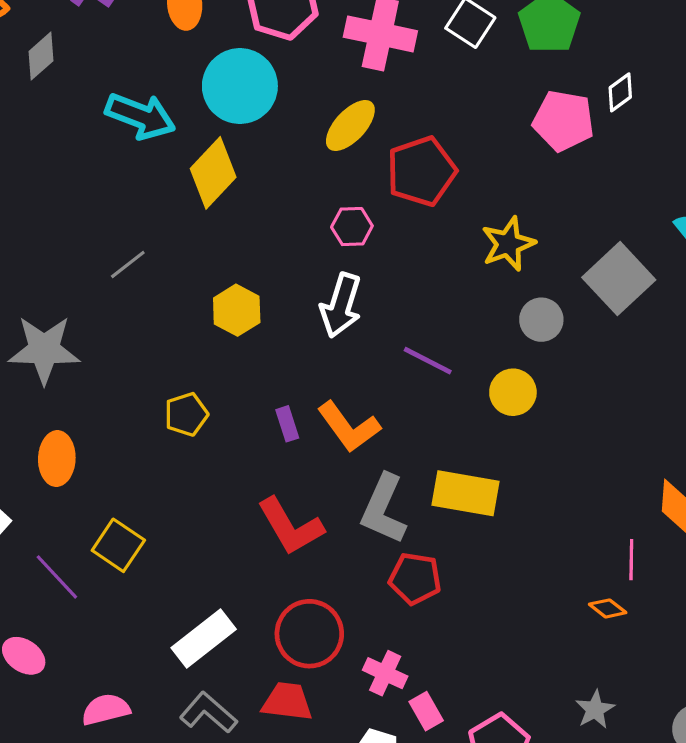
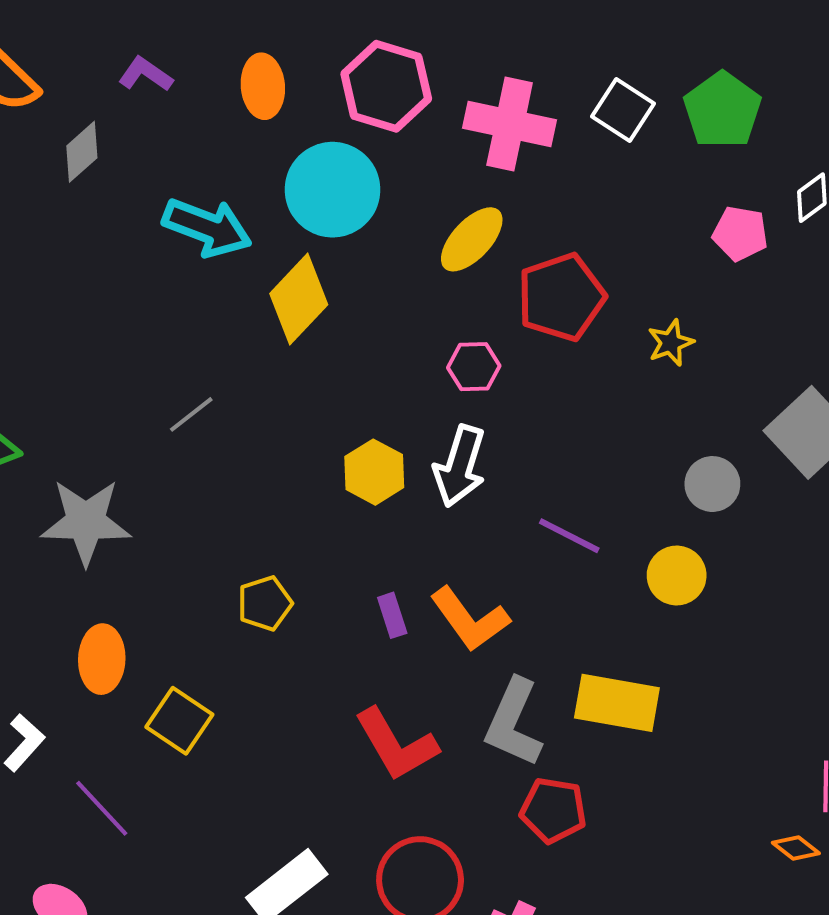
pink pentagon: (563, 121) -> (740, 233), size x0.7
yellow star: (508, 244) -> (671, 343), moved, size x0.7
yellow hexagon: (237, 310) -> (374, 472), moved
yellow square: (118, 545) -> (179, 721), moved

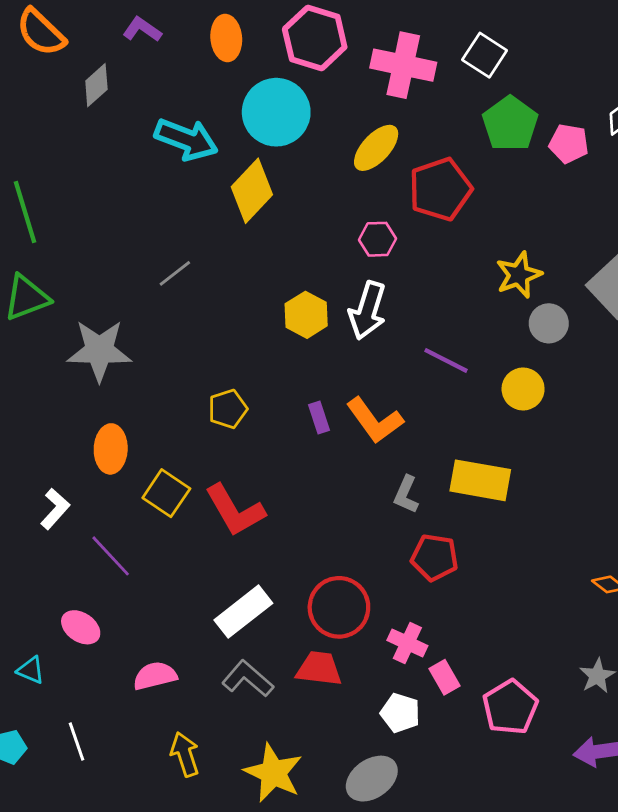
green pentagon: (722, 110) -> (510, 124), moved
yellow star: (671, 343) -> (519, 275), moved, size x1.4
gray L-shape: (513, 723) -> (406, 495), size x0.6
red L-shape: (396, 745) -> (235, 510), moved

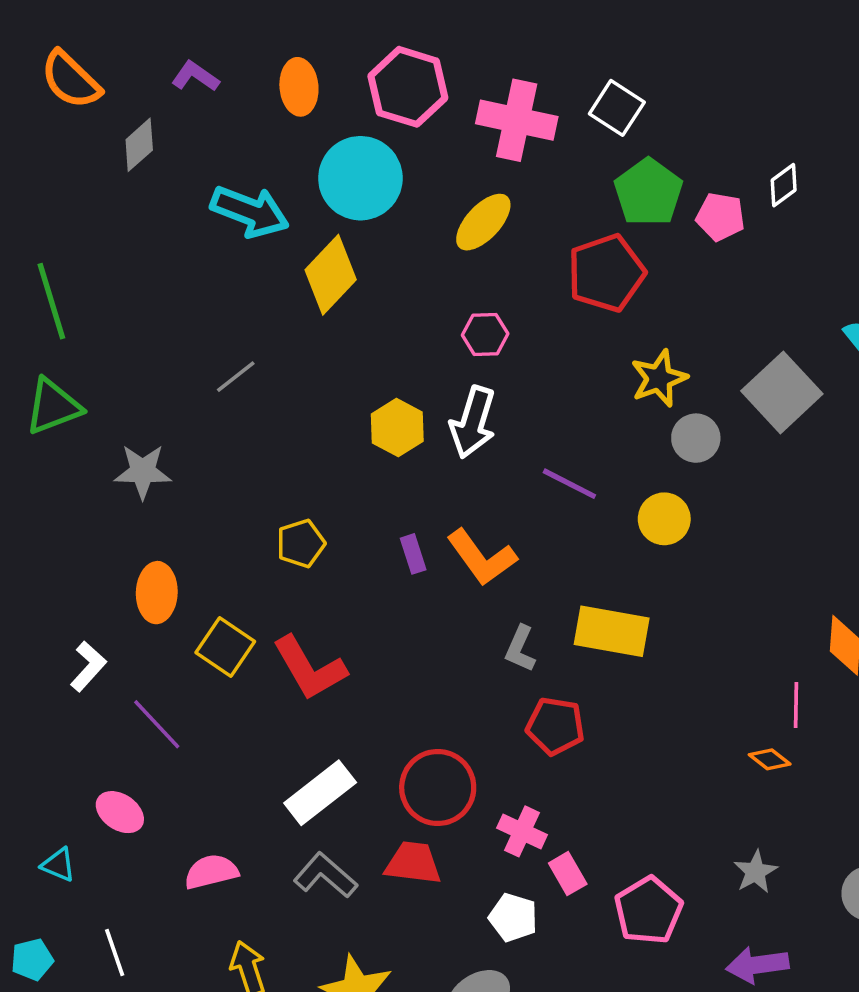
red pentagon: (440, 189) -> (606, 273), moved
gray star: (99, 350) -> (143, 471), size x0.7

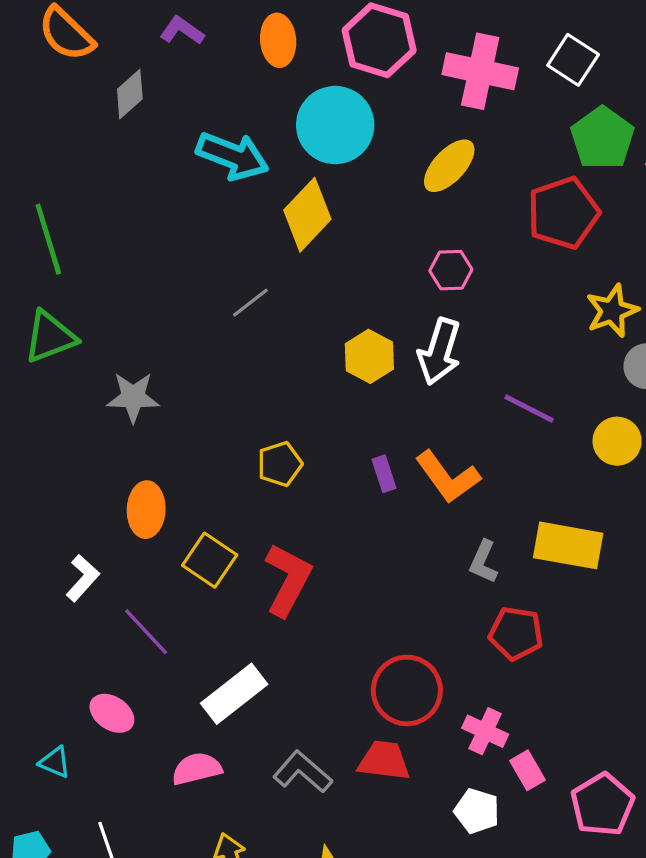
gray line: (236, 377) -> (250, 303), moved
red L-shape: (310, 668) -> (288, 580), turned -122
white rectangle: (320, 793) -> (234, 694), moved

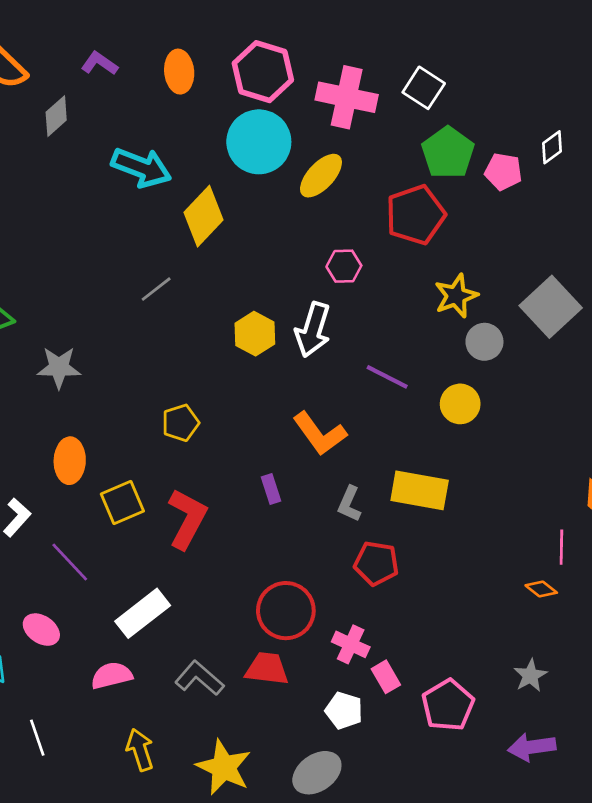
cyan circle: (335, 125) -> (259, 142), moved
pink hexagon: (451, 270) -> (344, 266), moved
purple rectangle: (384, 474) -> (271, 489), moved
yellow square: (210, 560) -> (122, 503), turned 33

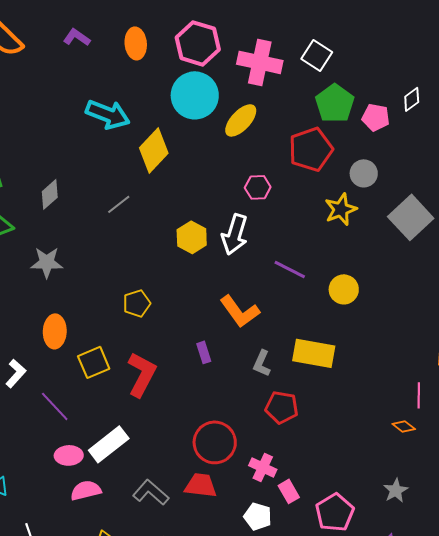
gray diamond: (56, 116) -> (50, 194), moved
gray circle: (484, 342) -> (364, 173), moved
pink ellipse: (41, 630) -> (69, 455), moved, turned -36

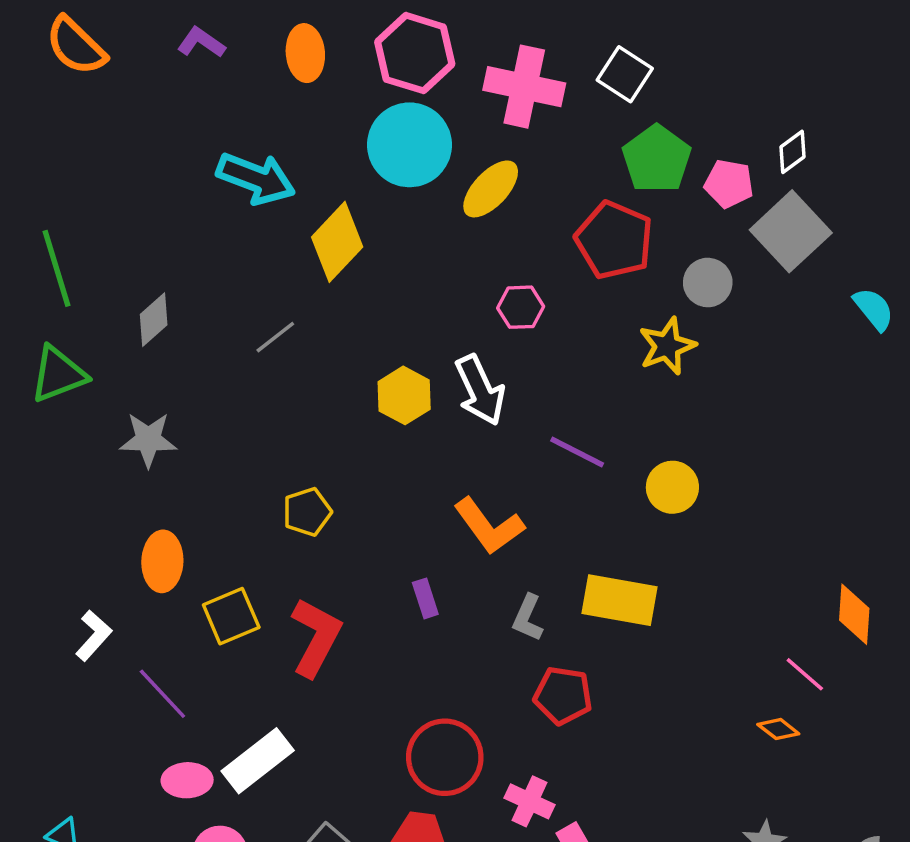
red pentagon: (311, 149) -> (614, 240), turned -30
gray square: (411, 217) -> (791, 231), moved
white arrow: (235, 234) -> (480, 390), turned -42
pink line: (419, 395) -> (805, 674), turned -50

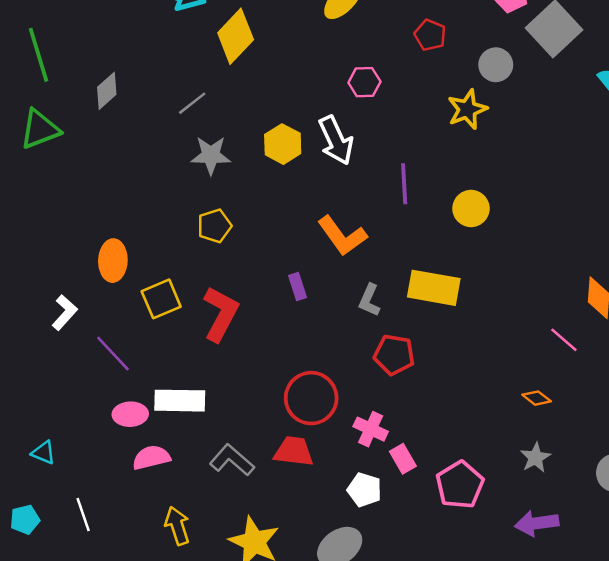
red pentagon: (614, 240) -> (430, 35), size x0.6
gray star: (148, 440) -> (211, 155), moved
purple line: (577, 452) -> (404, 184), turned 60
orange diamond: (778, 729) -> (537, 398), moved
white rectangle: (258, 761) -> (180, 401), turned 39

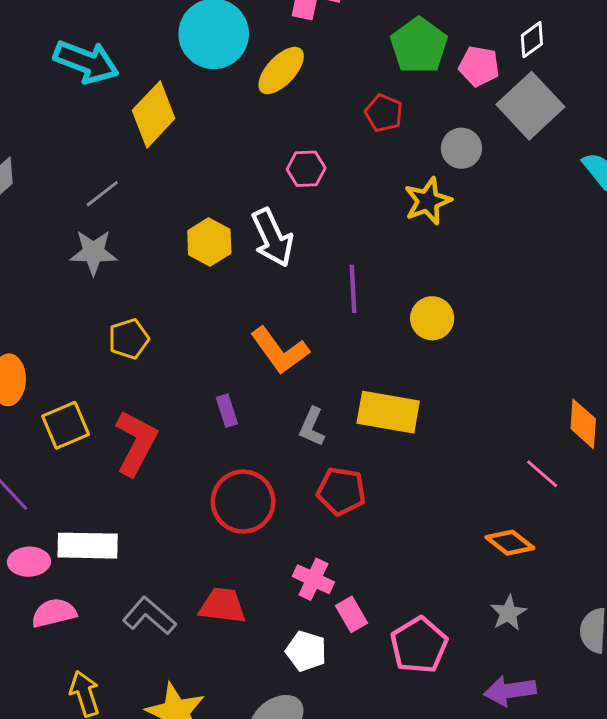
gray star: (211, 155) -> (93, 252), moved
red circle: (311, 398) -> (243, 502), moved
orange diamond: (537, 398) -> (510, 543), size x1.4

